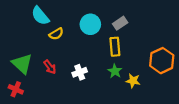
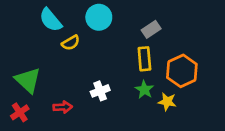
cyan circle: (90, 24) -> (99, 17), moved
orange hexagon: (162, 61) -> (182, 71), moved
red arrow: (50, 67) -> (63, 107), moved, turned -56
red cross: (16, 89) -> (20, 112), turned 32

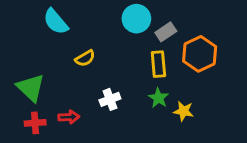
cyan circle: (99, 17) -> (136, 19), moved
yellow semicircle: (71, 43) -> (85, 58), moved
orange hexagon: (182, 71) -> (200, 54), moved
red cross: (20, 112) -> (35, 123), moved, turned 30

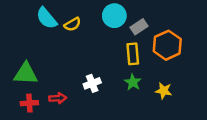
yellow semicircle: (85, 58) -> (72, 24), moved
green triangle: (31, 88) -> (26, 74), turned -40
yellow star: (183, 111) -> (164, 91), moved

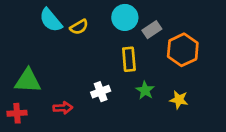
yellow rectangle: (133, 54) -> (129, 59), moved
red cross: (29, 103) -> (17, 113), moved

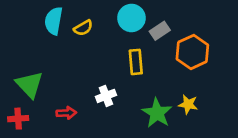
cyan semicircle: (51, 20) -> (54, 21), turned 50
green triangle: (28, 81) -> (29, 85), turned 44
green star: (145, 90) -> (157, 113), moved, size x1.5

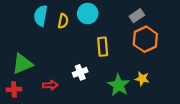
cyan circle: (131, 18) -> (88, 14), moved
yellow semicircle: (83, 28) -> (63, 21), turned -48
gray rectangle: (160, 31) -> (137, 16), moved
green triangle: (29, 85) -> (22, 64), turned 50

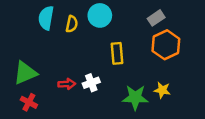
red arrow: (50, 85) -> (67, 84), moved
green star: (119, 85) -> (135, 97), turned -30
red cross: (14, 89) -> (29, 102), moved, turned 32

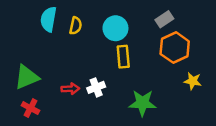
cyan circle: (100, 15) -> (115, 28), moved
yellow star: (162, 90) -> (193, 81), moved

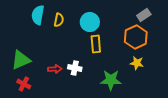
gray rectangle: (164, 19) -> (144, 15), moved
yellow star: (193, 81) -> (137, 63), moved
white cross: (96, 87) -> (75, 68), turned 32

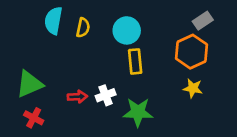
white cross: (75, 68) -> (106, 95), turned -32
green star: (111, 80) -> (138, 112), moved

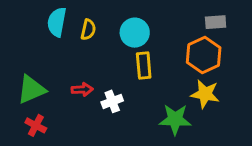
gray rectangle: (203, 21) -> (216, 22), turned 30
yellow star: (193, 88) -> (205, 94), size x1.4
red arrow: (77, 97) -> (82, 89), moved
green star: (138, 112) -> (175, 119), moved

